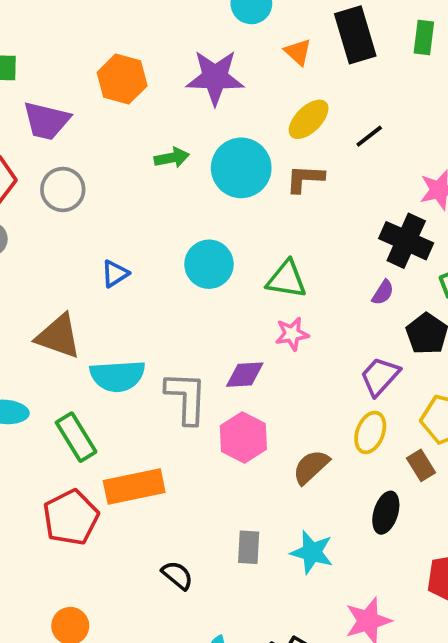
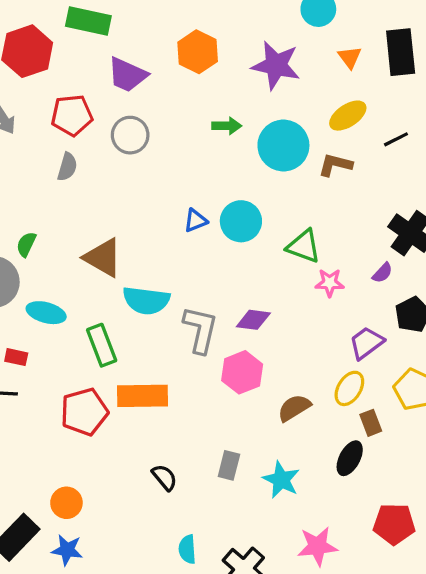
blue triangle: (115, 274) -> (196, 220), moved
pink star: (292, 334) -> (330, 283), moved
brown rectangle: (421, 465) -> (371, 423), moved

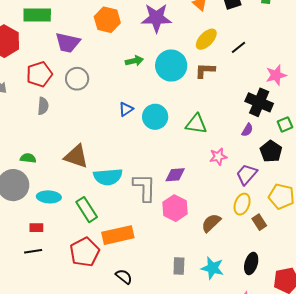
blue triangle: (196, 220) -> (126, 109), moved
green semicircle: (26, 244) -> (28, 158), turned 84
pink star: (330, 283) -> (218, 157), moved
black ellipse: (350, 458) -> (251, 263), moved
black semicircle: (165, 477) -> (124, 277), moved

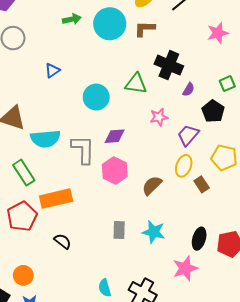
black cross: (259, 102) -> (169, 65), moved
blue triangle: (126, 109) -> (52, 70), moved
cyan circle: (155, 117) -> (96, 97), moved
black ellipse: (251, 263) -> (199, 239), moved

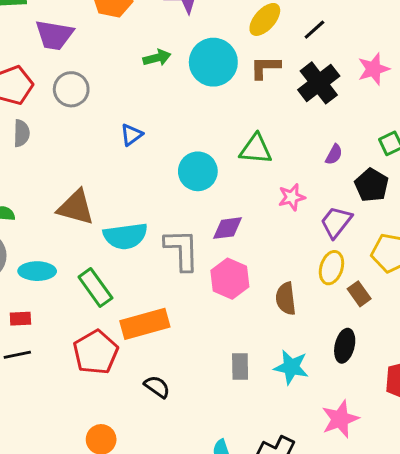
black cross: (169, 65) -> (319, 83), moved, turned 32
brown semicircle: (152, 185) -> (286, 299), turned -50
black ellipse: (199, 239) -> (345, 346), moved

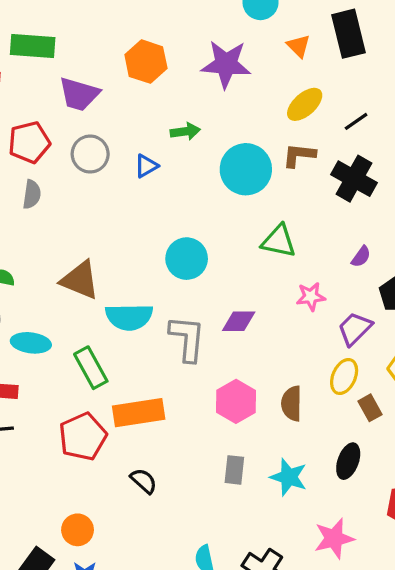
cyan circle: (213, 62) -> (246, 169), moved
black cross: (319, 83) -> (354, 179), turned -30
blue triangle: (131, 135) -> (146, 166), moved
cyan circle: (198, 171) -> (187, 259), moved
pink hexagon: (230, 279) -> (236, 401), moved

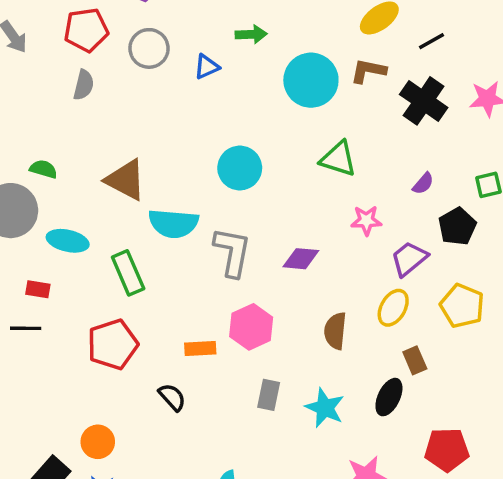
purple diamond: (239, 321) -> (301, 259), moved
pink hexagon: (236, 401) -> (251, 327), moved
brown rectangle: (370, 408) -> (415, 360), moved
orange rectangle: (139, 413) -> (200, 349), moved, size x0.6

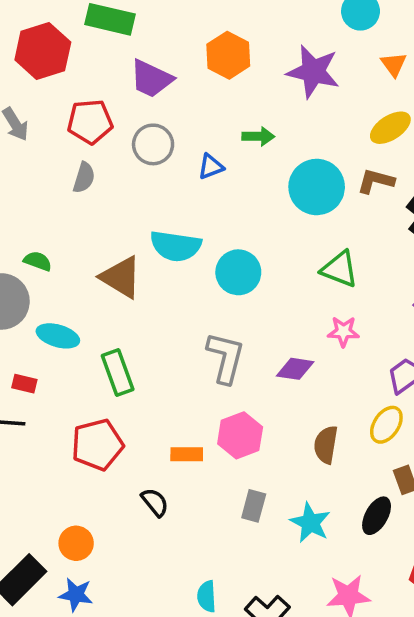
pink star: (366, 220) -> (343, 332), moved
cyan semicircle: (173, 223) -> (176, 246), moved

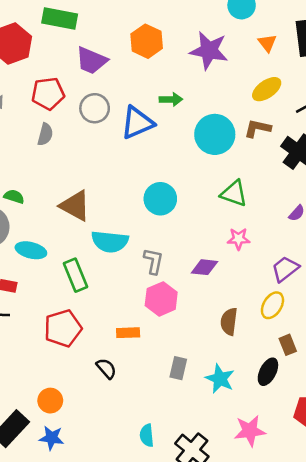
blue triangle: (211, 167) -> (137, 123), size x1.8
cyan semicircle: (176, 246) -> (110, 242), moved
gray L-shape: (225, 358) -> (153, 261), size x0.7
pink hexagon: (240, 435) -> (161, 299), moved

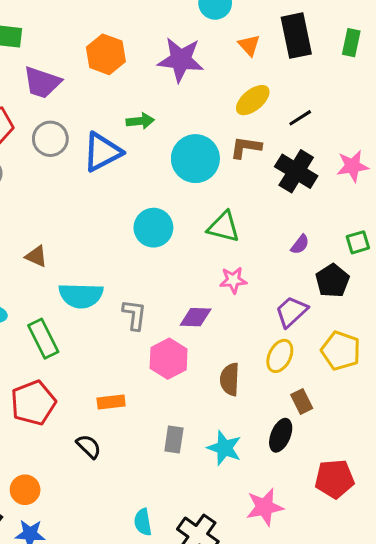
cyan circle: (160, 199) -> (153, 228), moved
brown triangle: (75, 206) -> (36, 256), size x0.6
pink hexagon: (161, 299) -> (169, 359), moved

